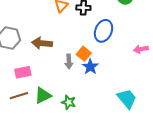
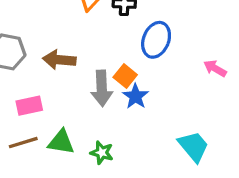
pink arrow: (141, 49) -> (215, 68), turned 40
gray arrow: (69, 61) -> (102, 88), size x1.5
green triangle: (43, 95) -> (61, 142), turned 36

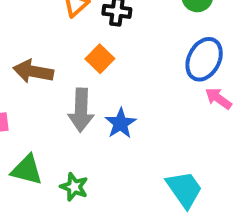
blue ellipse: (156, 40) -> (204, 59), moved
orange square: (125, 76) -> (100, 59), moved

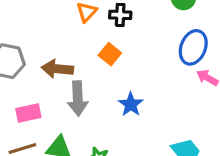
gray arrow: (81, 110) -> (78, 99), moved

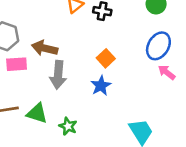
orange square: (110, 54) -> (106, 58), moved
pink rectangle: (28, 113) -> (17, 64), moved

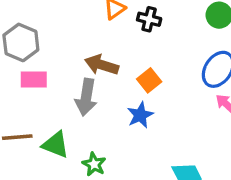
brown arrow: (45, 48) -> (102, 65), moved

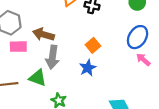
brown arrow: (102, 65) -> (43, 34), moved
green triangle: (55, 145) -> (38, 78), moved

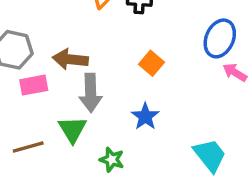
blue star: (88, 68) -> (145, 117), moved
green triangle: (38, 78) -> (72, 129), turned 48

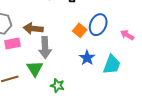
blue ellipse: (220, 38) -> (98, 25), moved
blue star: (145, 117) -> (87, 58), moved
cyan trapezoid: (210, 155) -> (112, 65), moved, turned 60

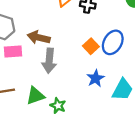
green triangle: (35, 69) -> (35, 96), moved, turned 36

